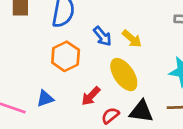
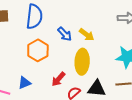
yellow ellipse: (124, 75) -> (82, 62), turned 40

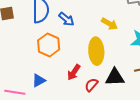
blue arrow: (65, 34) -> (66, 19), moved
yellow arrow: (87, 35) -> (109, 24), moved

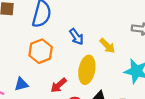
blue arrow: (66, 19) -> (76, 37), moved

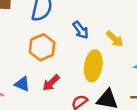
blue triangle: (21, 84) -> (22, 84), turned 40
red arrow: (59, 85) -> (51, 83), moved

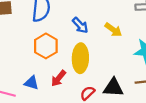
yellow ellipse: (93, 66) -> (80, 58), moved

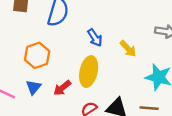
orange hexagon: (46, 46) -> (37, 55), moved
blue triangle: (31, 83) -> (34, 87), turned 42

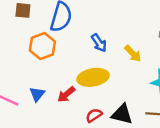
orange hexagon: (37, 55) -> (42, 46), moved
yellow ellipse: (89, 72) -> (93, 77), turned 68

